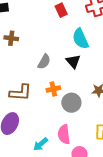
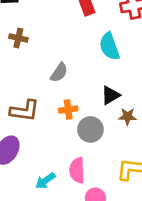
black triangle: (73, 61) -> (110, 95), moved, turned 35

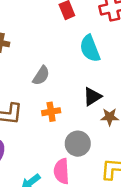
gray circle: (90, 129) -> (78, 144), moved

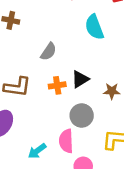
black triangle: (92, 97) -> (80, 79), moved

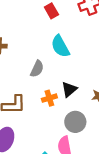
cyan semicircle: (94, 27) -> (60, 46), moved

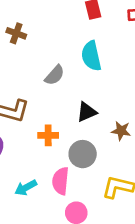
orange cross: (49, 98) -> (48, 135), moved

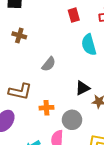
cyan semicircle: (91, 56) -> (89, 45), moved
black triangle: (87, 112) -> (83, 88), moved

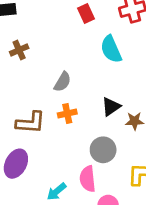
brown cross: (19, 35) -> (19, 50), turned -32
orange cross: (46, 108) -> (67, 113), moved

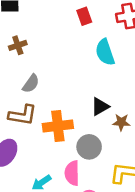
gray semicircle: (63, 82) -> (31, 84), moved
orange cross: (67, 113) -> (58, 126), moved, size x1.6

